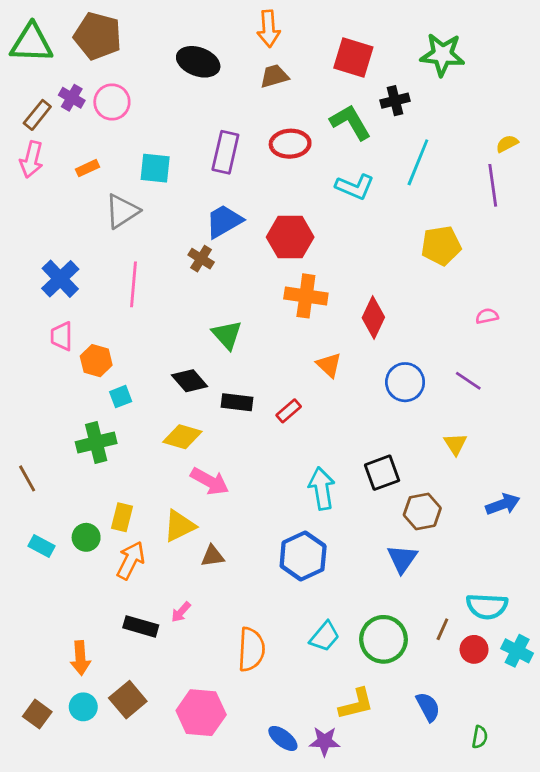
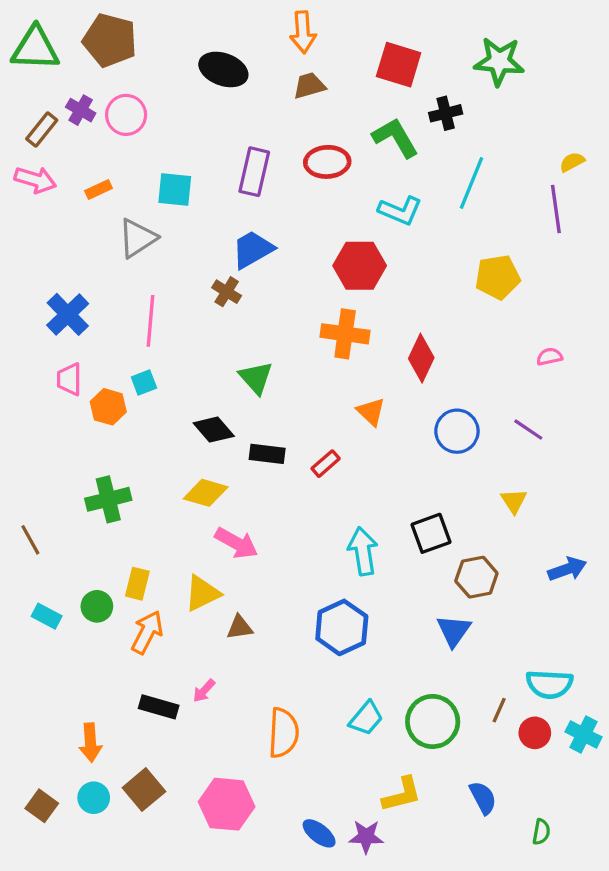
pink arrow: (32, 159) -> (35, 180), turned -87
red hexagon: (290, 237) -> (360, 266), moved
cyan square: (121, 397) -> (144, 383), moved

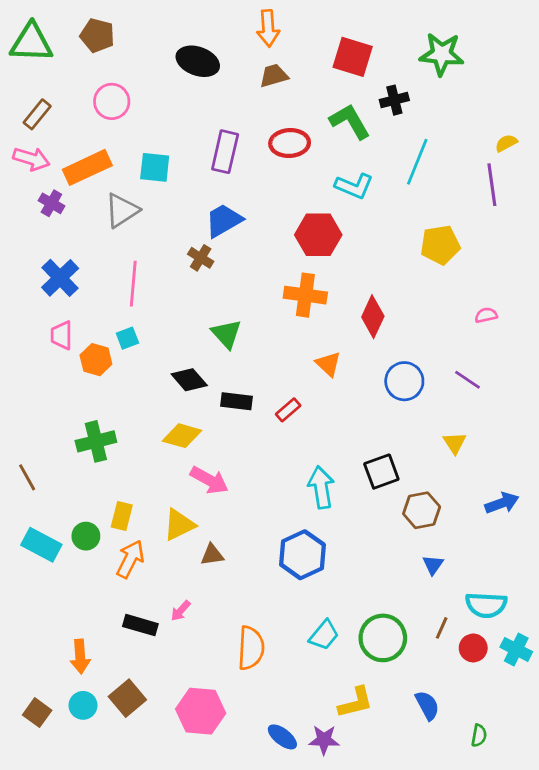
brown pentagon: (110, 40) -> (97, 35), size x0.7
purple cross: (81, 110) -> (51, 203), moved
orange rectangle: (99, 190) -> (87, 167), size x2.0
cyan rectangle: (47, 616) -> (41, 545), size x1.5
blue triangle: (454, 631) -> (433, 565), moved, size x0.7

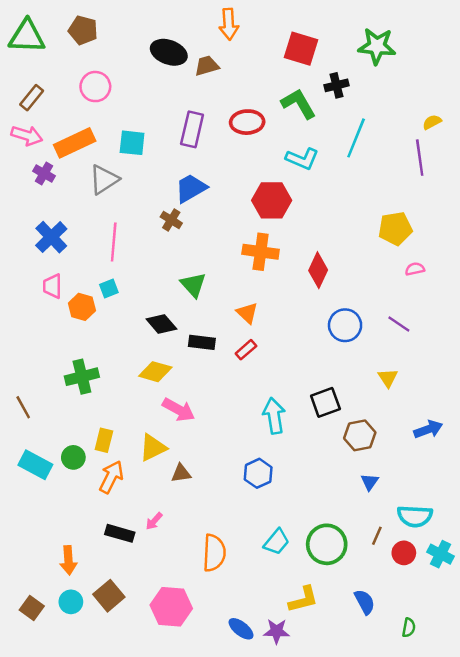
brown trapezoid: (274, 76) -> (207, 66), moved
yellow pentagon: (440, 245) -> (395, 229), moved
orange triangle: (328, 364) -> (247, 313), moved
blue hexagon: (302, 555) -> (258, 473), size x0.7

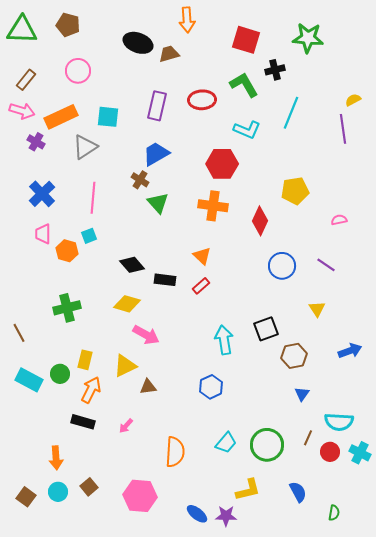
yellow pentagon: (395, 229) -> (295, 191), moved
green triangle: (193, 285) -> (158, 203), moved
black rectangle: (120, 533) -> (83, 422), moved
brown square: (109, 596) -> (89, 487), size x0.7

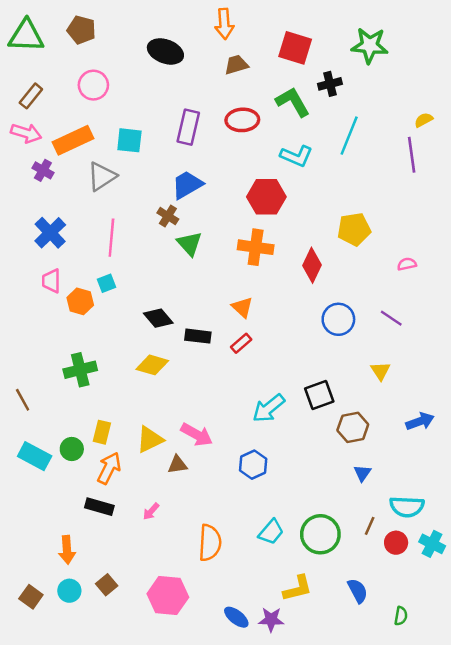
brown trapezoid: (169, 54) -> (236, 65), moved
pink arrow: (146, 335) -> (197, 435), moved
cyan arrow: (224, 340) -> (269, 408), turned -120

